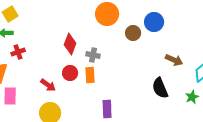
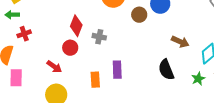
red circle: (70, 73) -> (70, 48), moved
orange rectangle: (90, 75) -> (95, 80), moved
purple rectangle: (107, 109) -> (117, 70), moved

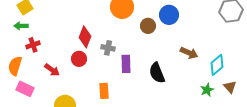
red arrow: (54, 67) -> (52, 70), moved
purple rectangle: (117, 70) -> (126, 64), moved
black semicircle: (166, 70) -> (157, 73), moved
pink rectangle: (16, 78) -> (25, 89), turned -66

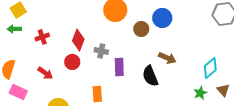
red cross: (33, 45) -> (42, 37), moved
brown arrow: (189, 53) -> (167, 58), moved

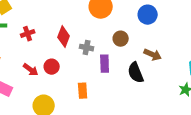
brown circle: (141, 29) -> (121, 39), moved
red circle: (72, 62) -> (52, 67), moved

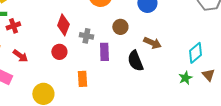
red cross: (28, 34) -> (13, 26), moved
red circle: (52, 67) -> (59, 52), moved
red arrow: (31, 70) -> (20, 56), moved

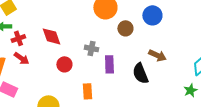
red diamond: (63, 25) -> (51, 36), moved, turned -40
brown circle: (120, 27) -> (125, 28), moved
red arrow: (20, 56) -> (21, 58), moved

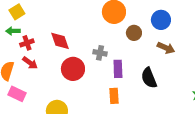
brown arrow: (157, 55) -> (166, 48), moved
red circle: (64, 64) -> (73, 69), size x1.5
orange rectangle: (87, 91) -> (114, 96), moved

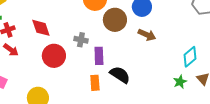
brown circle: (134, 33) -> (115, 20), size x1.5
black semicircle: (149, 78) -> (120, 75), moved, turned 145

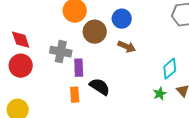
gray cross: (81, 40) -> (61, 52), size x1.5
red circle: (54, 56) -> (21, 66), moved

